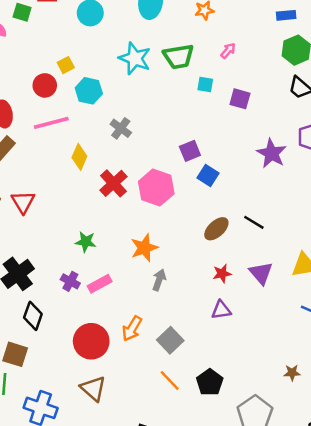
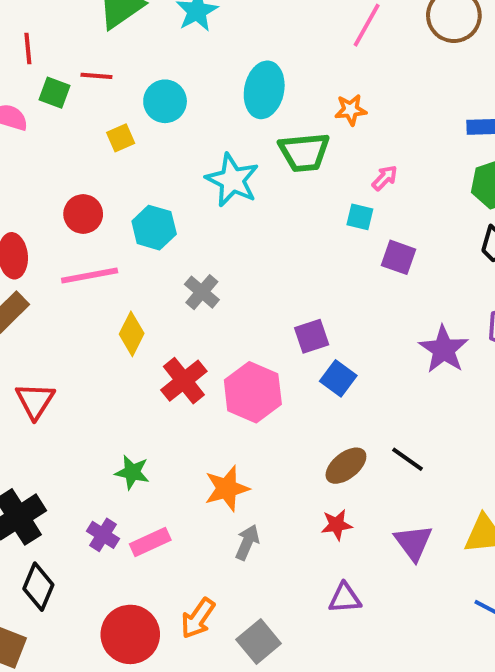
green trapezoid: (178, 56) -> (304, 152), moved
yellow square: (66, 65) -> (121, 138), moved
cyan square: (205, 85) -> (360, 217), moved
red star: (222, 274) -> (337, 525), moved

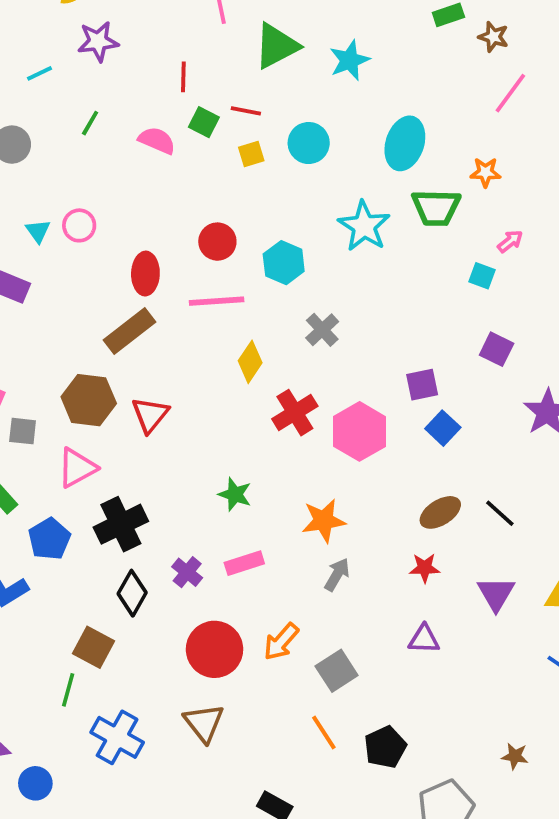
yellow square: (121, 138) -> (251, 154), moved
purple square: (399, 257) -> (497, 349), moved
purple cross: (103, 535) -> (187, 572), moved

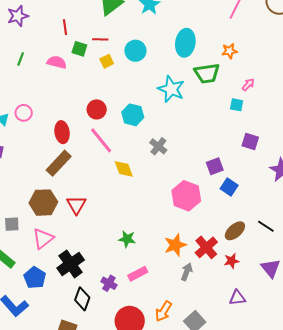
pink line: (217, 301) -> (101, 140), turned 64
yellow diamond: (250, 362) -> (124, 169), turned -45
red cross: (295, 413) -> (206, 247), moved

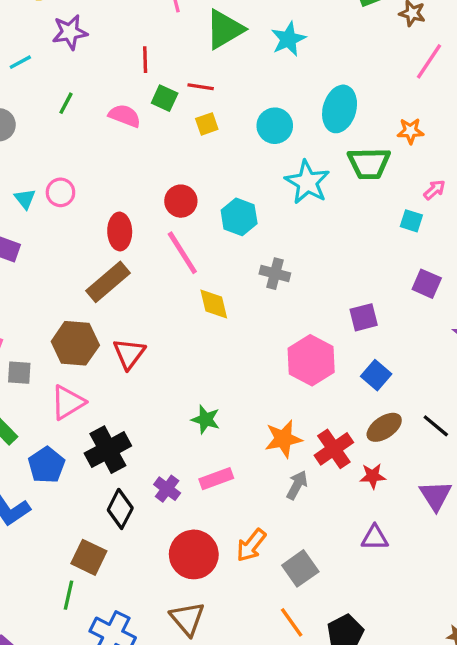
cyan circle: (135, 51) -> (275, 126), moved
gray cross: (158, 146) -> (275, 274), turned -30
blue square: (229, 187) -> (376, 375), moved

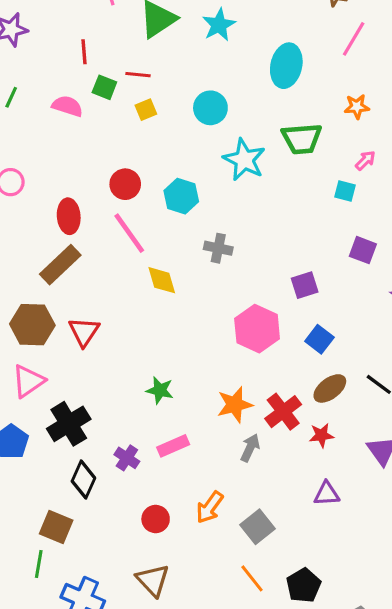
cyan ellipse: (340, 109) -> (286, 66), moved
orange star: (410, 131) -> (357, 107), moved
red circle: (194, 554) -> (156, 519), size x0.6

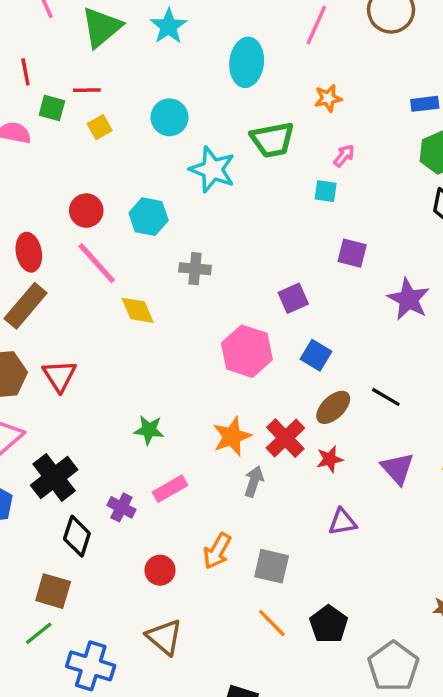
gray square: (257, 527) -> (272, 566), turned -32
green line: (39, 564) -> (39, 633), turned 48

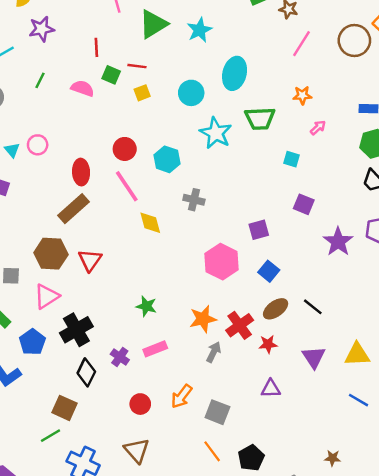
cyan ellipse: (247, 62) -> (235, 73), moved
pink arrow: (344, 156) -> (318, 128), moved

